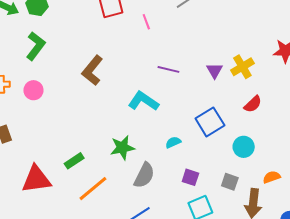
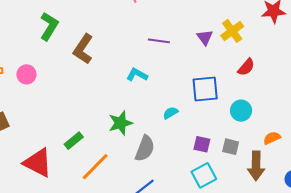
green L-shape: (36, 46) -> (49, 26), moved
cyan L-shape: (143, 101) -> (137, 75), size x0.7
blue square: (210, 122) -> (205, 89), turned 32
purple square: (190, 177) -> (202, 144), moved
red triangle: (36, 179) -> (38, 163), turned 40

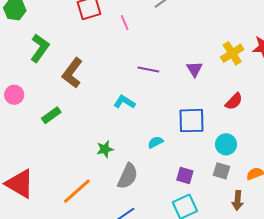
yellow cross: (232, 31) -> (232, 53), moved
green star: (120, 123) -> (105, 149), size x0.7
green rectangle: (74, 141) -> (51, 115), moved
gray square: (231, 147) -> (222, 171), moved
brown arrow: (256, 166) -> (238, 200), size x0.7

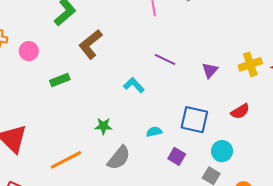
purple square: (185, 175) -> (177, 156), moved

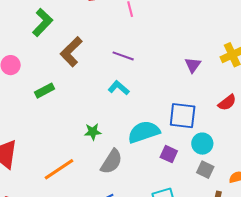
purple line: (165, 60) -> (123, 56), moved
cyan semicircle: (154, 132) -> (144, 132), size x2.0
cyan circle: (222, 151) -> (202, 144), moved

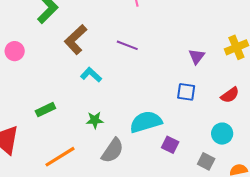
cyan L-shape: (119, 88) -> (91, 75), moved
green rectangle: (44, 91) -> (45, 110), moved
blue square: (183, 116) -> (186, 92), moved, size x0.7
cyan circle: (202, 144) -> (222, 134), moved

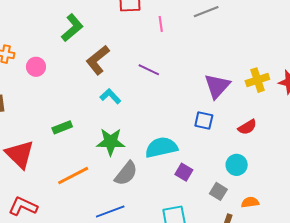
purple triangle: (197, 56) -> (217, 86), size x1.6
green star: (95, 120) -> (111, 142), size x1.6

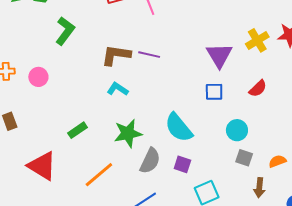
brown L-shape: (98, 60) -> (116, 55), moved, turned 60
cyan semicircle: (161, 147) -> (179, 128), turned -104
cyan circle: (237, 165) -> (237, 130), moved
purple square: (184, 172) -> (182, 164), moved

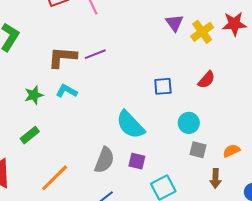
purple line: (149, 55) -> (95, 54), turned -30
purple triangle: (219, 55) -> (174, 23), moved, size x0.7
green star: (128, 133) -> (34, 95), moved, size x0.7

